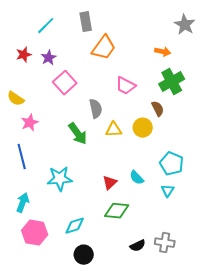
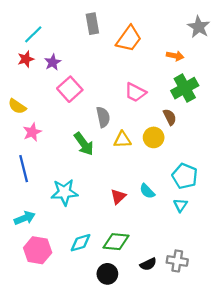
cyan line: (46, 26) -> (33, 34), moved
orange trapezoid: (104, 48) -> (129, 39), moved
cyan arrow: (23, 203) -> (25, 218), turned 48
green diamond: (117, 211) -> (116, 242), moved
black circle: (84, 255) -> (107, 274), moved

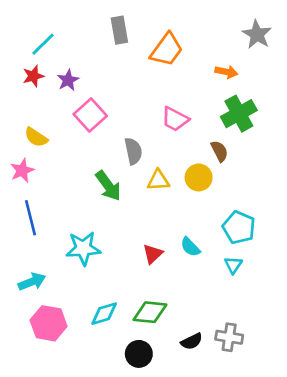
yellow semicircle: (17, 106) -> (36, 137), moved
pink star: (32, 132) -> (22, 171), moved

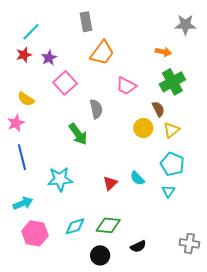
gray star: (257, 34) -> (185, 25), turned -30
orange trapezoid: (167, 50) -> (102, 53), moved
yellow triangle: (158, 180) -> (171, 130), moved, turned -36
gray cross: (229, 337) -> (189, 243), moved

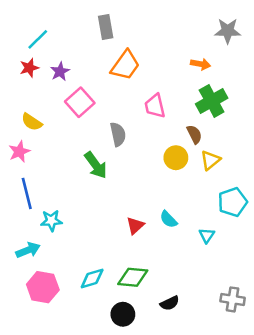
pink trapezoid: (126, 86) -> (155, 106), turned 50
cyan pentagon: (172, 164) -> (233, 202), moved, turned 30
cyan star: (60, 179) -> (51, 221), moved, size x0.7

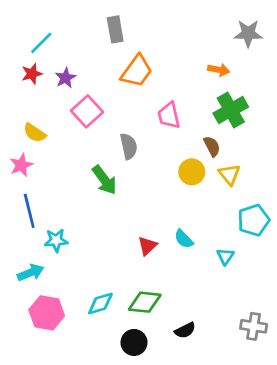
yellow triangle: (210, 160) -> (229, 175), turned -30

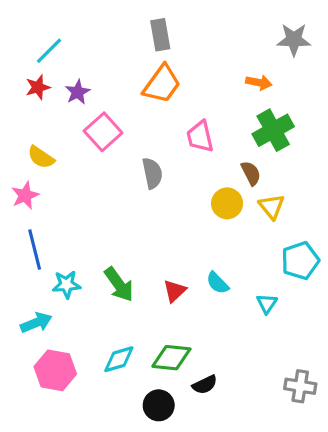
gray rectangle: (115, 29) -> (160, 35), moved
green arrow: (104, 180) -> (119, 284), moved
black semicircle: (185, 330) -> (205, 385), moved

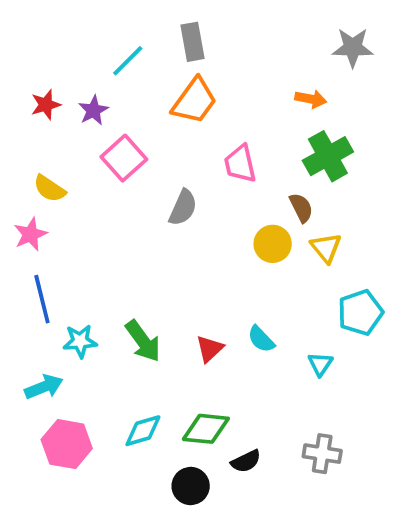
cyan line: (49, 51) -> (128, 61), moved
gray semicircle: (152, 173) -> (183, 208), turned 36
gray cross: (300, 386) -> (322, 454), moved

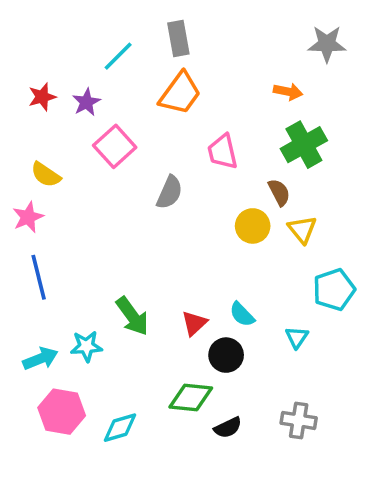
cyan star: (80, 341) -> (86, 346), moved
cyan diamond: (143, 431) -> (120, 428), moved
black circle: (191, 486) -> (226, 355), moved

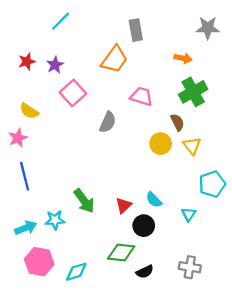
gray rectangle: (178, 38) -> (136, 30), moved
cyan line: (118, 56) -> (61, 21), moved
pink trapezoid: (223, 152) -> (141, 96), turned 120

